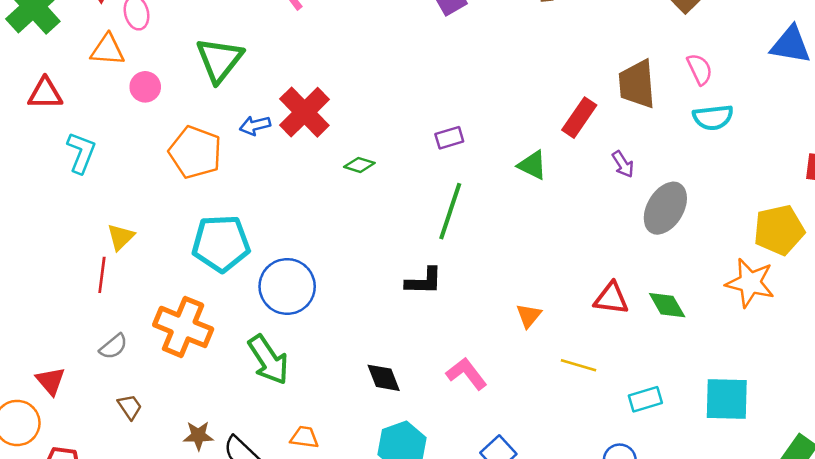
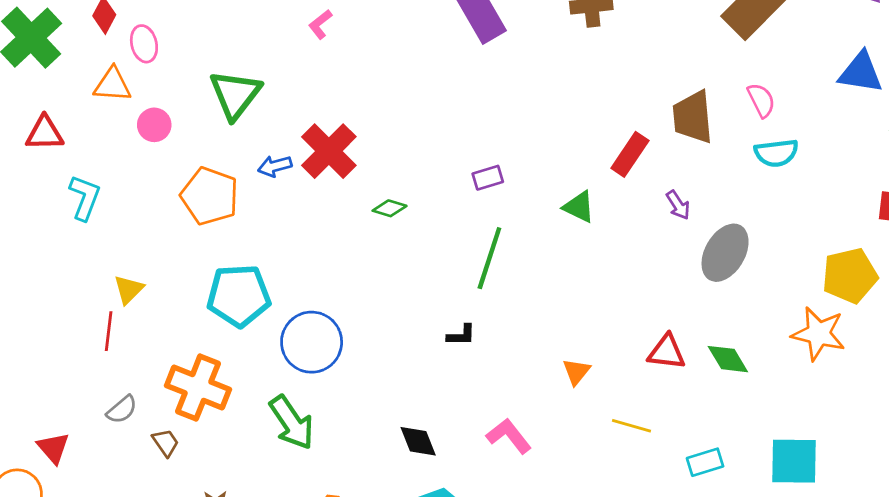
black L-shape: (424, 281) -> (461, 335), size x0.7
brown trapezoid: (130, 407) -> (166, 443), moved

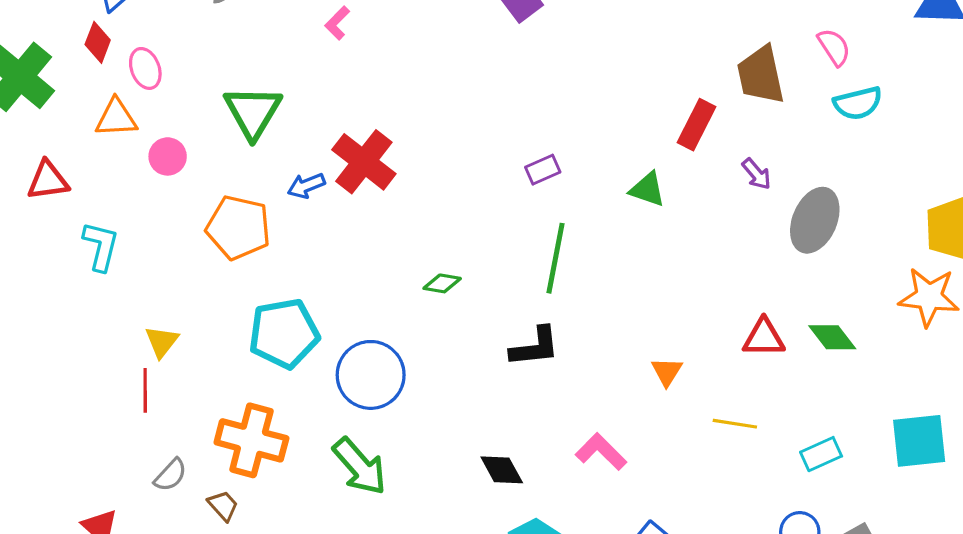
green diamond: (390, 208) -> (442, 283), moved
black L-shape: (461, 335) -> (535, 347), size x1.6

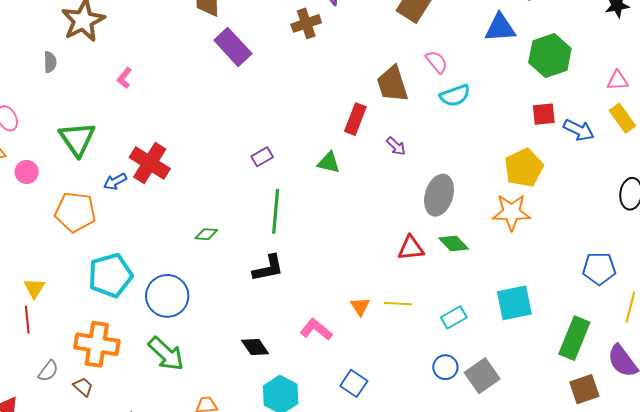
gray ellipse: (815, 220) -> (439, 195), moved
orange triangle: (667, 372) -> (360, 307), moved

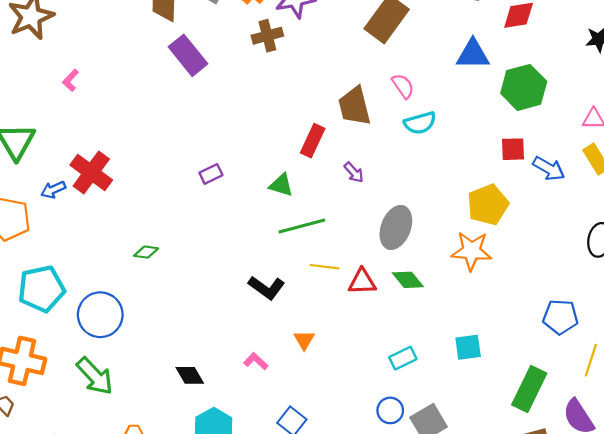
green line: (276, 211) -> (302, 226), moved, turned 66
black L-shape: (268, 268) -> (267, 288), moved, turned 44
cyan square: (514, 303) -> (468, 347), size x0.7
yellow line: (398, 304) -> (325, 267), moved
pink L-shape: (316, 330) -> (256, 361), size x0.7

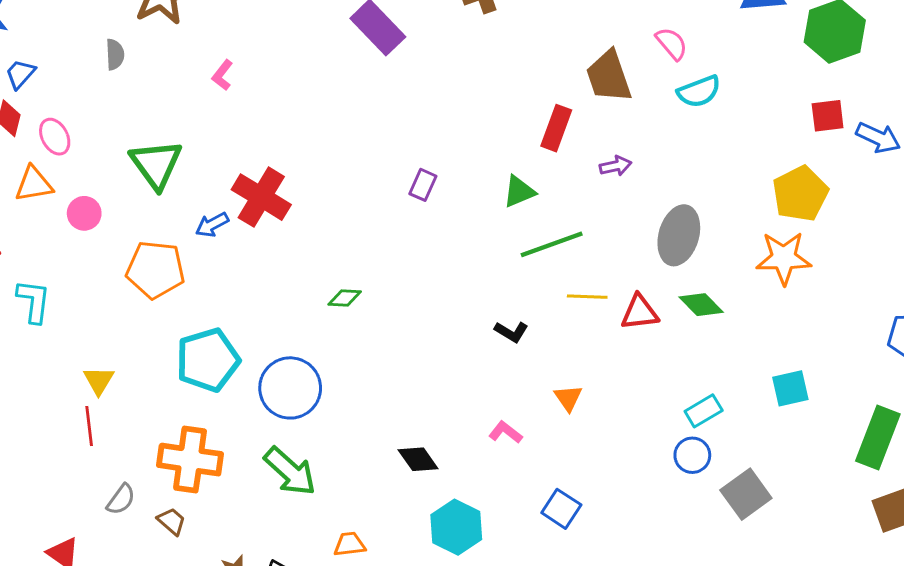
purple arrow: (354, 172) -> (616, 166), turned -55
purple rectangle: (211, 174) -> (423, 185), turned -35
green triangle: (281, 185) -> (519, 192), turned -35
black L-shape: (267, 288) -> (511, 332), size x0.7
blue circle: (390, 410) -> (692, 455), moved

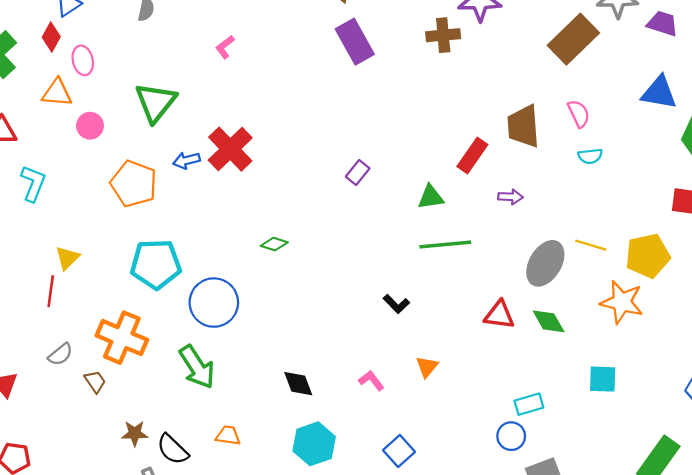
cyan semicircle: (699, 91) -> (590, 156), size x0.7
yellow line: (587, 297) -> (591, 245), moved
cyan square: (790, 388) -> (603, 379), moved

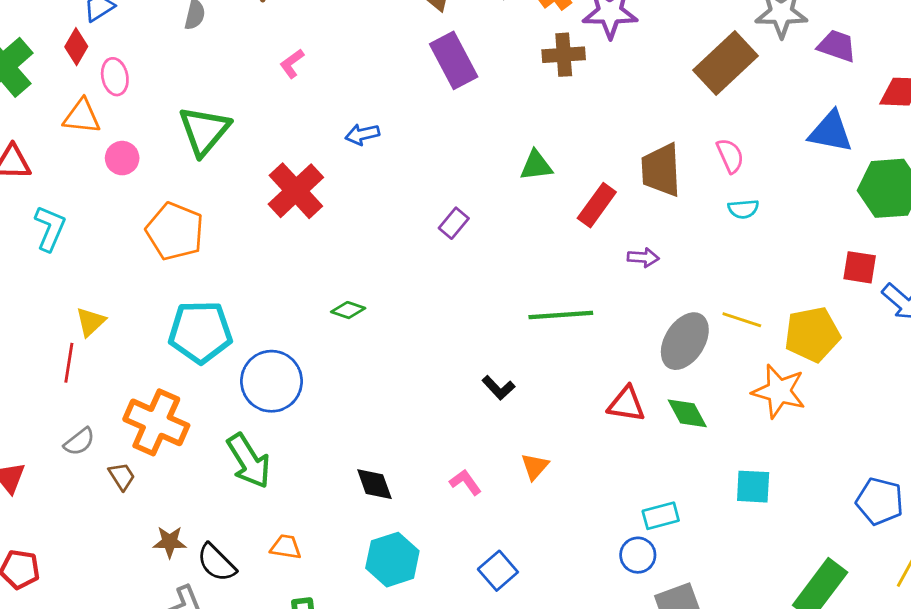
blue arrow: (186, 160) -> (362, 134), moved
green triangle: (431, 197) -> (536, 166), moved

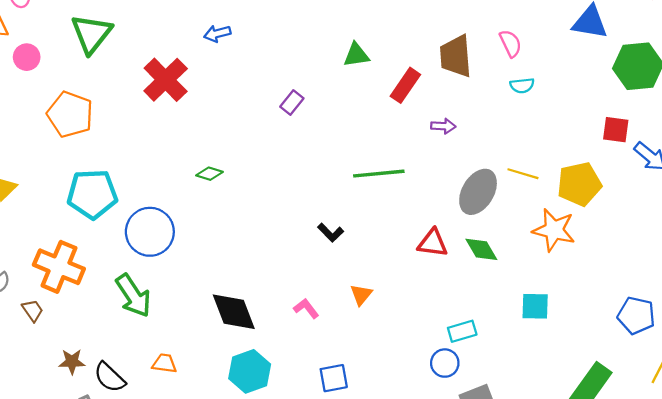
black diamond: (374, 484) -> (234, 312), size x1.5
blue square: (498, 571) -> (334, 378), turned 32

